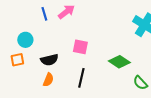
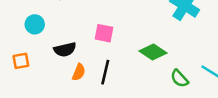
orange square: (17, 60) -> (21, 61), moved
orange semicircle: (48, 80) -> (79, 72), moved

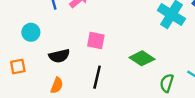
orange semicircle: (79, 72) -> (57, 85), moved
green semicircle: (179, 78) -> (167, 83), turned 60

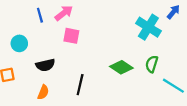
pink square: (96, 41) -> (71, 36), moved
green semicircle: (167, 83) -> (152, 64), moved

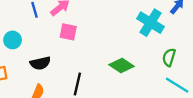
green semicircle: (152, 64) -> (169, 57), moved

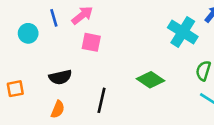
cyan circle: (13, 40) -> (28, 33), moved

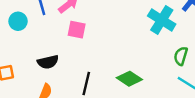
green diamond: (151, 80) -> (129, 79), moved

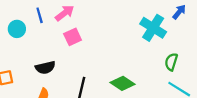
pink square: (77, 30) -> (73, 37), turned -36

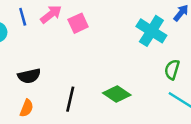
pink square: (73, 37) -> (78, 23), moved

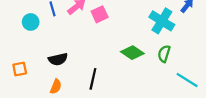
green semicircle: (172, 70) -> (164, 54), moved
green diamond: (117, 94) -> (132, 53), moved

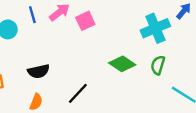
cyan cross: (162, 21) -> (155, 28), turned 35
black line: (93, 79) -> (78, 93), turned 30

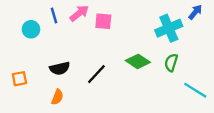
pink square: (85, 21) -> (103, 21), turned 30
black line: (78, 93) -> (96, 74), moved

